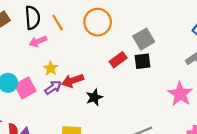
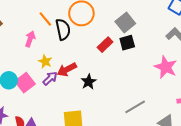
black semicircle: (33, 18) -> (63, 29), moved
pink arrow: (38, 41) -> (30, 39), turned 140

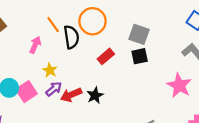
gray square: (125, 22) -> (139, 34), turned -36
red rectangle: (105, 45) -> (106, 56), moved
red arrow: (67, 70) -> (71, 95), moved

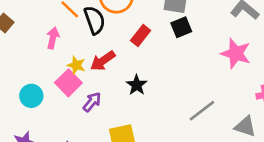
purple arrow: (54, 89) -> (92, 102), moved
pink square: (26, 92) -> (68, 83), moved
red arrow: (71, 95) -> (103, 61), moved

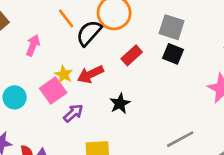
black semicircle: (95, 20) -> (89, 33), turned -128
black square: (181, 27) -> (173, 54), turned 35
pink arrow: (53, 38) -> (33, 45), moved

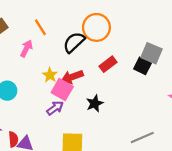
orange line: (66, 18) -> (40, 27), moved
gray square: (172, 27) -> (151, 53), moved
pink square: (53, 91) -> (62, 90), moved, turned -30

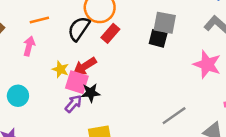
orange line: (40, 27) -> (39, 20), turned -60
red rectangle: (108, 64) -> (110, 33), moved
black star: (95, 103) -> (91, 93), moved, turned 30

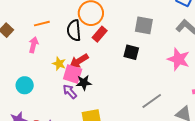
black semicircle: (79, 29) -> (74, 30), turned -40
black square: (158, 38) -> (131, 52), moved
purple arrow: (73, 104) -> (70, 91), turned -84

